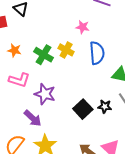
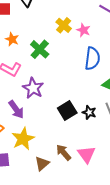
yellow cross: (66, 50) -> (64, 25), moved

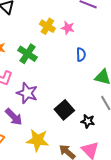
blue semicircle: (92, 58) -> (81, 55), size x0.6
black star: (89, 112) -> (88, 121), moved
yellow star: (23, 139) -> (38, 140), moved, turned -30

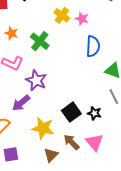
blue semicircle: (81, 55) -> (93, 46), size x1.5
black square: (64, 110) -> (71, 112), moved
purple arrow: (14, 117) -> (21, 103), turned 90

